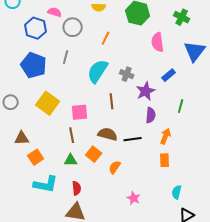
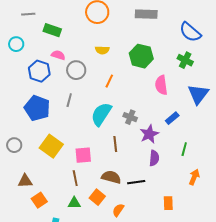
orange arrow: (166, 136) -> (194, 177), moved

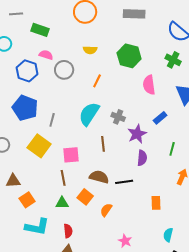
gray line: (69, 100) -> (52, 120), moved

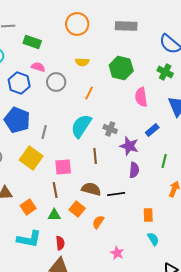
purple star: (137, 134) -> (129, 146), turned -30
orange square: (27, 200) -> (28, 207), moved
cyan semicircle: (168, 235) -> (153, 239), moved, turned 136

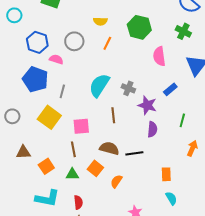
pink semicircle: (38, 67) -> (56, 59), moved
orange line: (89, 93) -> (107, 43), moved

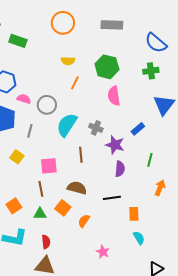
green cross: (183, 31) -> (151, 71), turned -35
gray circle: (74, 41) -> (47, 105), moved
pink semicircle: (159, 56) -> (114, 96), moved
yellow square: (49, 117) -> (17, 157), size x0.6
black line: (134, 153) -> (112, 198), moved

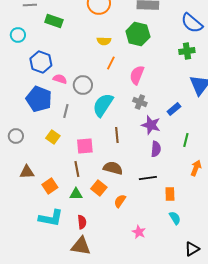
green hexagon: (107, 67) -> (138, 34), moved
pink semicircle: (114, 96) -> (137, 75), moved, turned 30
gray cross: (96, 128) -> (140, 102), moved

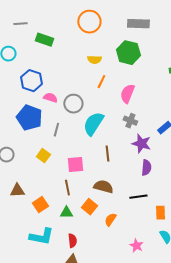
pink star: (139, 232) -> (136, 246), moved

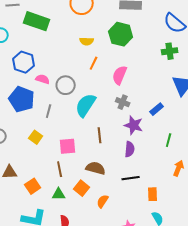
green rectangle: (44, 40) -> (37, 21), size x1.4
purple semicircle: (146, 168) -> (130, 149), moved

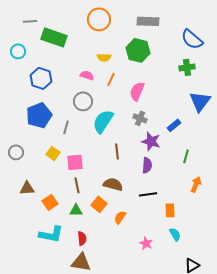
pink semicircle: (43, 79) -> (87, 75), moved
blue pentagon: (22, 99) -> (39, 115), turned 30
pink square: (68, 146) -> (75, 162), moved

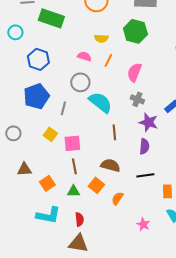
cyan semicircle: (103, 121) -> (100, 102), turned 95

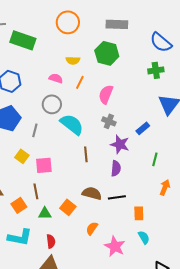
brown semicircle: (110, 165) -> (92, 193), moved
brown line: (74, 166) -> (36, 191), moved
orange semicircle: (117, 198) -> (92, 228), moved
pink star: (143, 224) -> (115, 246), size x1.5

